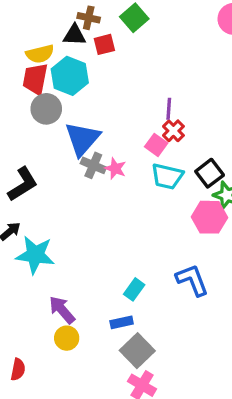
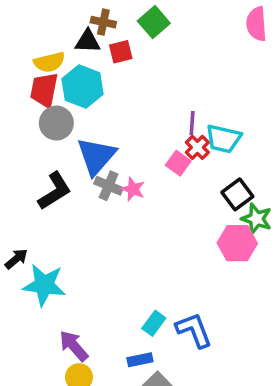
cyan trapezoid: (167, 176) -> (223, 139), moved
black L-shape: (23, 184) -> (55, 191), moved
blue L-shape: (192, 280) -> (194, 330), moved

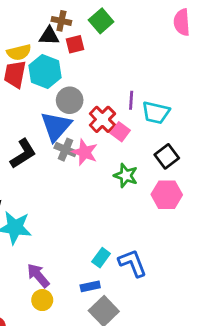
gray circle: (56, 123) -> (70, 100), moved
red cross: (197, 147) -> (102, 119), moved, size x1.4
pink star: (133, 189) -> (85, 152), size x1.4
green star: (257, 219) -> (126, 176), moved

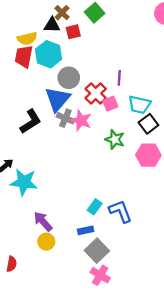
brown cross: (61, 21) -> (62, 13), turned 32
cyan trapezoid: (156, 113) -> (139, 105), moved
pink square: (120, 132) -> (110, 104), turned 32

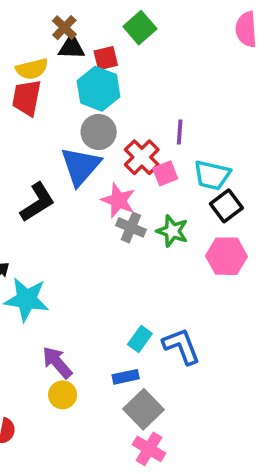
brown cross: (62, 13) -> (64, 28), moved
cyan hexagon: (49, 54) -> (99, 89), moved
gray cross: (65, 118) -> (131, 227), moved

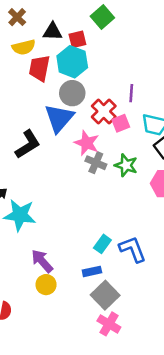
brown cross: (64, 28) -> (17, 17), moved
red trapezoid: (27, 98) -> (39, 68), moved

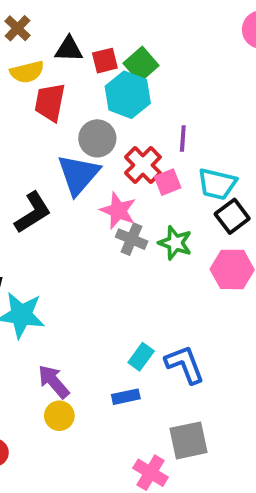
green square: (102, 17) -> (141, 64), moved
cyan hexagon: (72, 62) -> (128, 95), moved
gray square: (105, 295) -> (188, 440), moved, turned 32

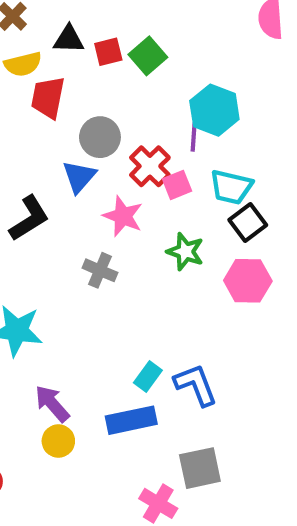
cyan hexagon: (128, 95) -> (214, 110), moved
blue triangle: (78, 174) -> (79, 177), size x0.7
gray cross: (132, 239) -> (100, 270), moved
blue rectangle: (126, 397) -> (131, 420), size x1.6

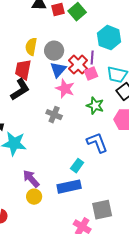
yellow semicircle: (23, 64) -> (31, 47), moved, turned 114
red trapezoid: (48, 98) -> (23, 70), moved
purple line: (194, 137) -> (92, 58), moved
blue triangle: (79, 177) -> (58, 70), moved
blue L-shape: (196, 385) -> (97, 143), moved

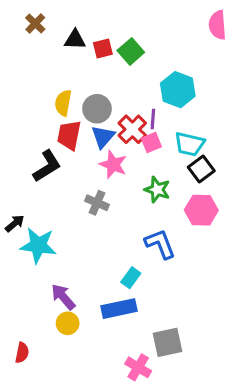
red trapezoid: (23, 70) -> (69, 135), moved

